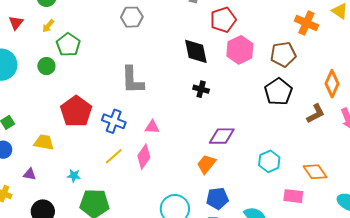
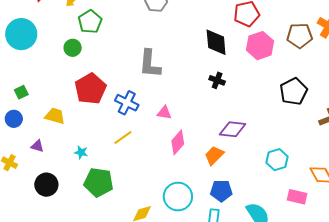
brown pentagon: (283, 54) -> (300, 36), moved
green circle: (46, 66) -> (73, 48), moved
pink diamond: (144, 157) -> (178, 142), moved

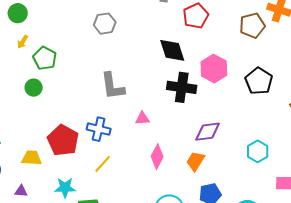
pink hexagon: (260, 46) -> (214, 69), moved
black cross: (217, 80) -> (182, 87), size x1.8
red pentagon: (90, 89) -> (63, 140), moved
pink triangle: (164, 113) -> (142, 118), moved
cyan star: (81, 152) -> (65, 188), size x1.5

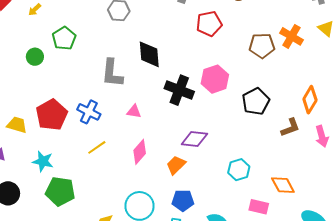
black diamond: (172, 50) -> (149, 54), moved
green pentagon: (45, 58) -> (64, 38), moved
yellow line: (103, 164) -> (97, 147), moved

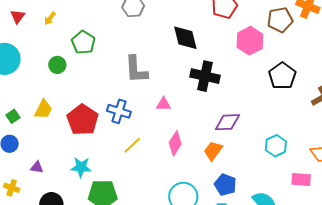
black diamond: (149, 54) -> (185, 38), moved
pink hexagon: (215, 79) -> (250, 41), moved
yellow trapezoid: (17, 125) -> (43, 109), moved, turned 110
blue pentagon: (183, 200) -> (225, 185), turned 30

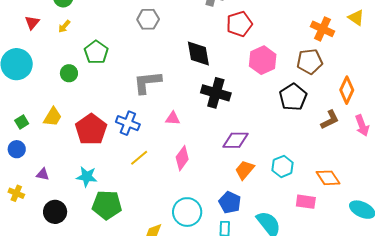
brown pentagon: (280, 20) -> (310, 61), moved
gray L-shape: (136, 70) -> (147, 82), turned 84
orange trapezoid: (213, 151) -> (245, 170), moved

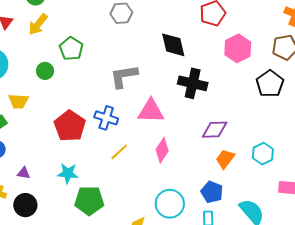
yellow arrow: (64, 26) -> (38, 24), size x1.6
yellow trapezoid: (53, 117) -> (18, 101), moved, turned 65
pink triangle: (173, 118) -> (151, 111), size x1.8
black circle: (55, 212) -> (25, 205), moved

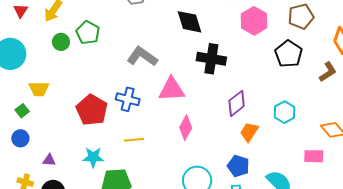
green circle: (45, 71) -> (61, 42), moved
gray L-shape: (124, 76) -> (142, 56), turned 48
purple diamond: (215, 130) -> (237, 103), turned -32
yellow line: (119, 152) -> (134, 140), moved, turned 42
cyan hexagon: (263, 154) -> (285, 112), moved

